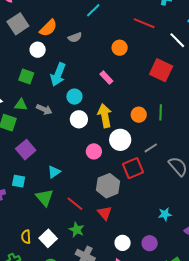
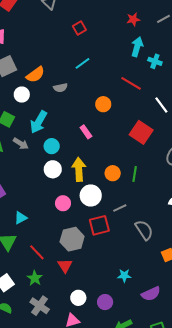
gray arrow: (44, 109) -> (21, 144), moved

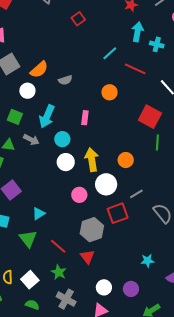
cyan line: (83, 63) -> (110, 53), moved
pink rectangle: (86, 132) -> (85, 118), moved, turned 48
green line: (135, 174) -> (157, 142), moved

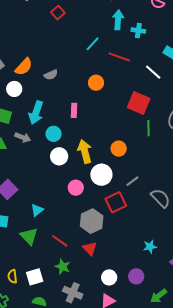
white square: (30, 280) -> (35, 277), turned 30

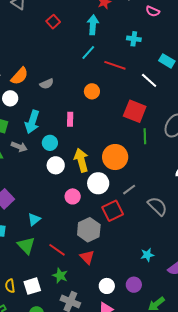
cyan arrow: (118, 20) -> (93, 25), moved
orange circle: (119, 149) -> (115, 157), size x1.6

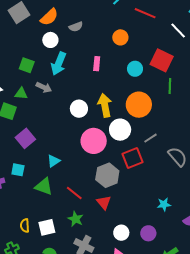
white circle: (10, 98) -> (50, 40), moved
cyan circle: (50, 143) -> (135, 69), moved
pink circle: (73, 196) -> (94, 141), size x1.6
green triangle: (26, 245) -> (44, 187), turned -30

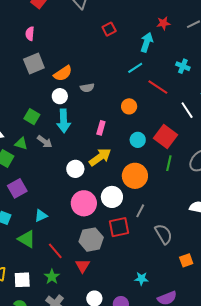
cyan arrow: (59, 64) -> (64, 121), turned -35
yellow arrow: (105, 105) -> (100, 157), moved, turned 55
gray line: (151, 138) -> (140, 211), turned -40

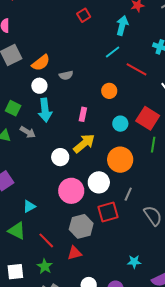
red triangle: (83, 266) -> (75, 253), turned 49

